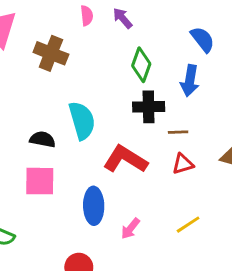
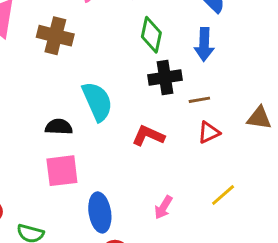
red L-shape: (125, 159) -> (148, 136), size x0.7
blue ellipse: (94, 206) -> (100, 212), moved

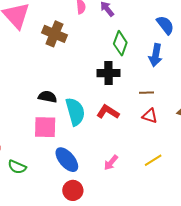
black cross: (165, 78) -> (109, 73), moved
cyan semicircle: (97, 101) -> (75, 112), moved
red triangle: (209, 132) -> (150, 116), turned 35
blue ellipse: (100, 212) -> (67, 160), turned -40

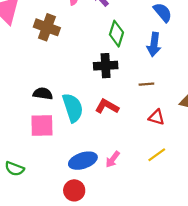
red triangle: (150, 116) -> (157, 117), moved
blue ellipse: (67, 160) -> (83, 161), moved, turned -65

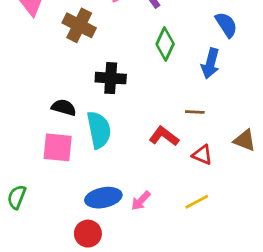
black cross: (106, 66) -> (111, 78), moved
red L-shape: (107, 106) -> (164, 136), moved
green semicircle: (15, 169) -> (17, 197), turned 84

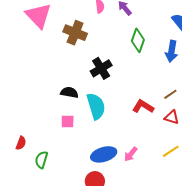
black cross: (111, 78) -> (101, 68), turned -30
brown line: (195, 112) -> (170, 94), moved, turned -32
pink square: (58, 147) -> (68, 121), size x0.6

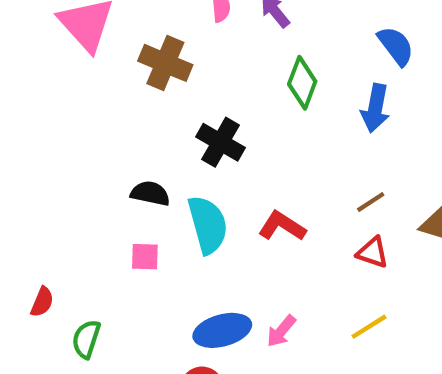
black cross: (101, 68) -> (221, 142), turned -30
red L-shape: (143, 107) -> (282, 226), moved

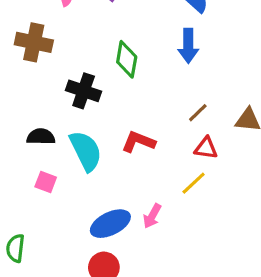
green diamond: (302, 83) -> (127, 59), moved
pink square: (145, 257) -> (46, 182), turned 30
yellow line: (369, 327) -> (194, 183), moved

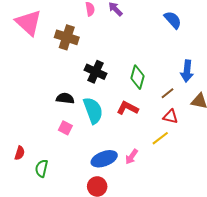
blue arrow: (188, 46) -> (187, 71), moved
green diamond: (127, 59) -> (137, 77), moved

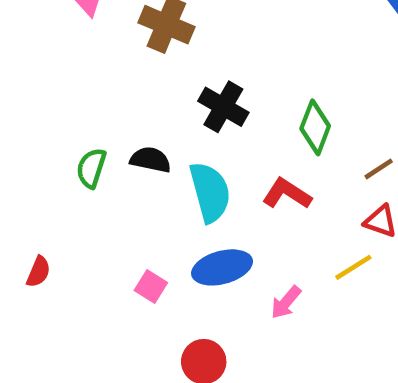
pink square: (65, 128) -> (151, 286), moved
blue ellipse: (104, 159) -> (222, 267), moved
green semicircle: (42, 168) -> (91, 168), moved

